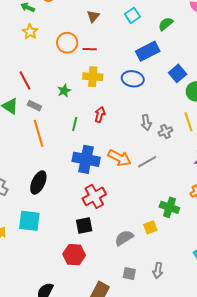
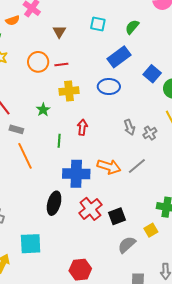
cyan square: (132, 15) -> (98, 24), turned -35
black ellipse: (38, 182) -> (54, 203), moved
black square: (84, 226) -> (117, 216), moved

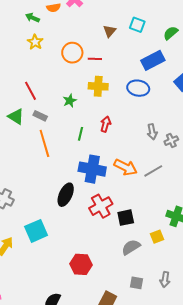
brown triangle: (59, 32) -> (110, 31), moved
cyan square: (31, 244) -> (36, 231), turned -30

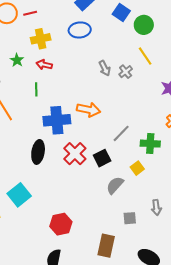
red arrow: (106, 124) -> (44, 65), moved, turned -77
gray line: (153, 171) -> (121, 133), moved
red hexagon: (81, 264) -> (61, 224), moved

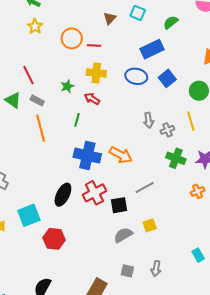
blue square: (121, 13) -> (167, 78), moved
green cross: (150, 144) -> (176, 158), moved
black ellipse: (38, 152) -> (63, 195), moved
red hexagon: (61, 224) -> (54, 239), moved

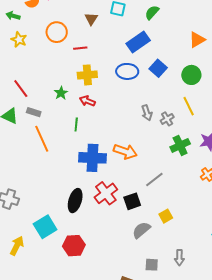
orange circle: (72, 38) -> (57, 32), moved
green cross: (176, 158) -> (180, 145), turned -36

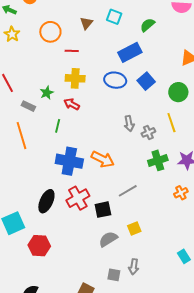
gray rectangle: (34, 112) -> (28, 106), moved
gray arrow: (179, 258) -> (134, 267), moved

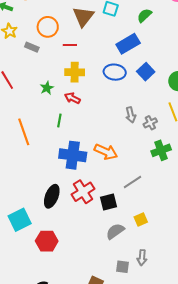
brown triangle: (86, 23) -> (83, 17), size x1.6
gray rectangle: (28, 106) -> (32, 47), moved

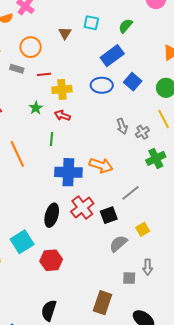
brown triangle: (83, 17) -> (65, 33), size x0.6
red line: (70, 45) -> (44, 74), moved

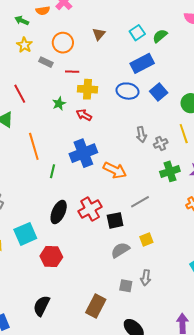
cyan square: (91, 23) -> (137, 33), moved, turned 35
green line: (52, 139) -> (52, 171), moved
blue cross: (68, 172) -> (83, 153), moved, turned -32

